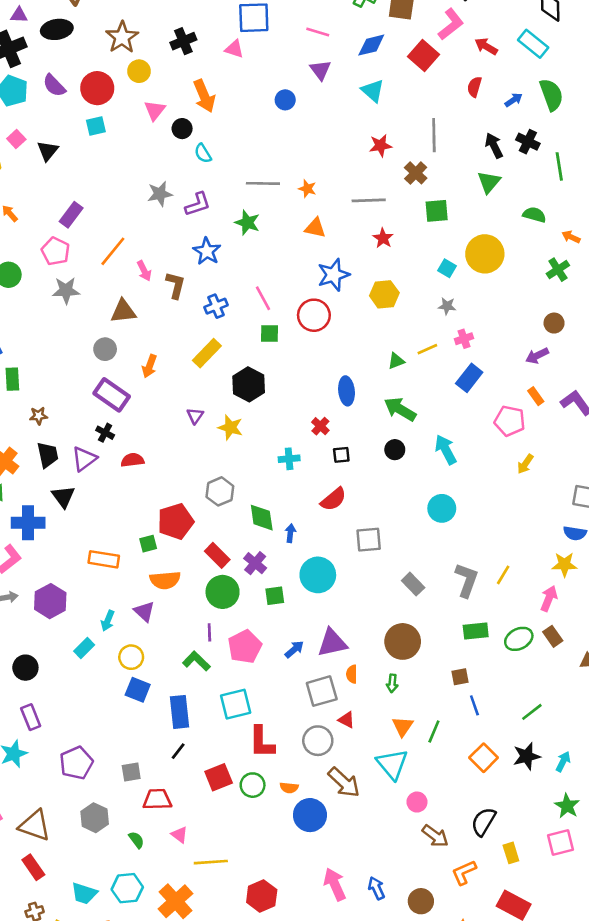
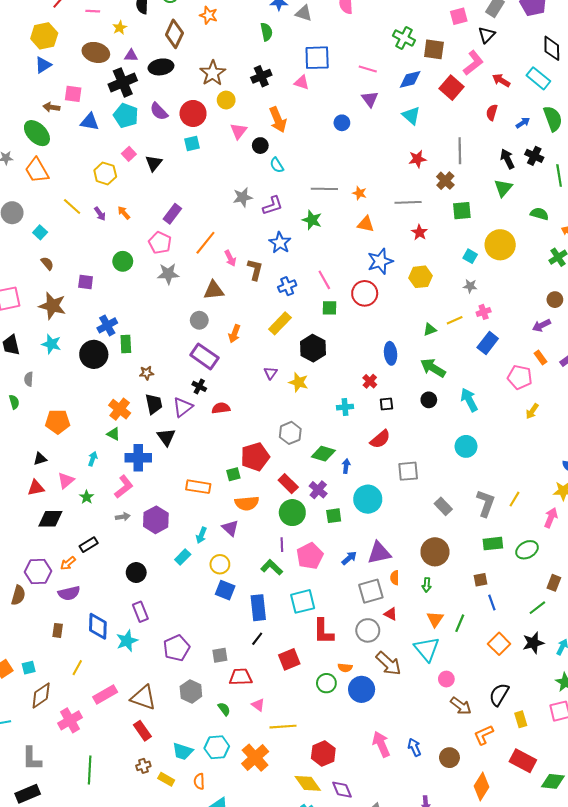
green diamond: (262, 518) -> (323, 454), turned -65
brown rectangle: (553, 636) -> (554, 583), moved, turned 56
green circle: (253, 785) -> (326, 683), moved

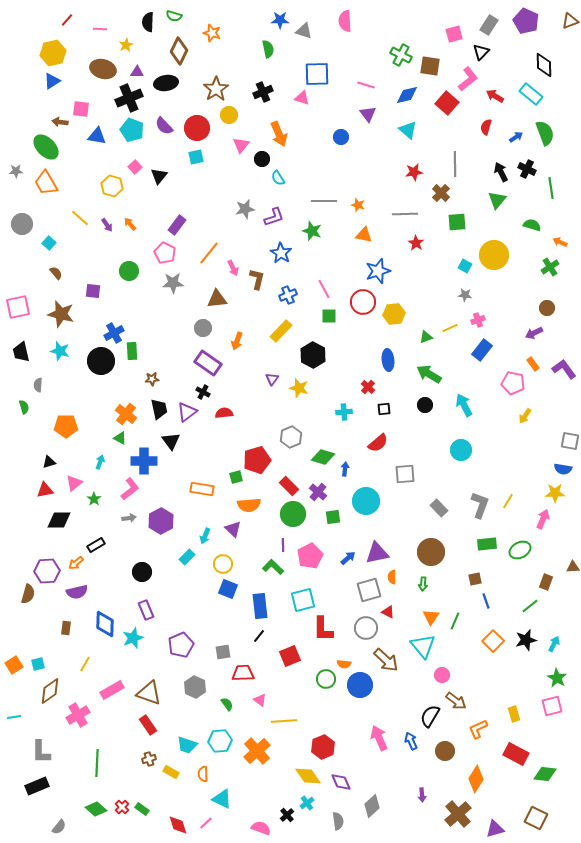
yellow hexagon: (421, 277) -> (394, 314), moved
black semicircle: (499, 695) -> (430, 716), moved

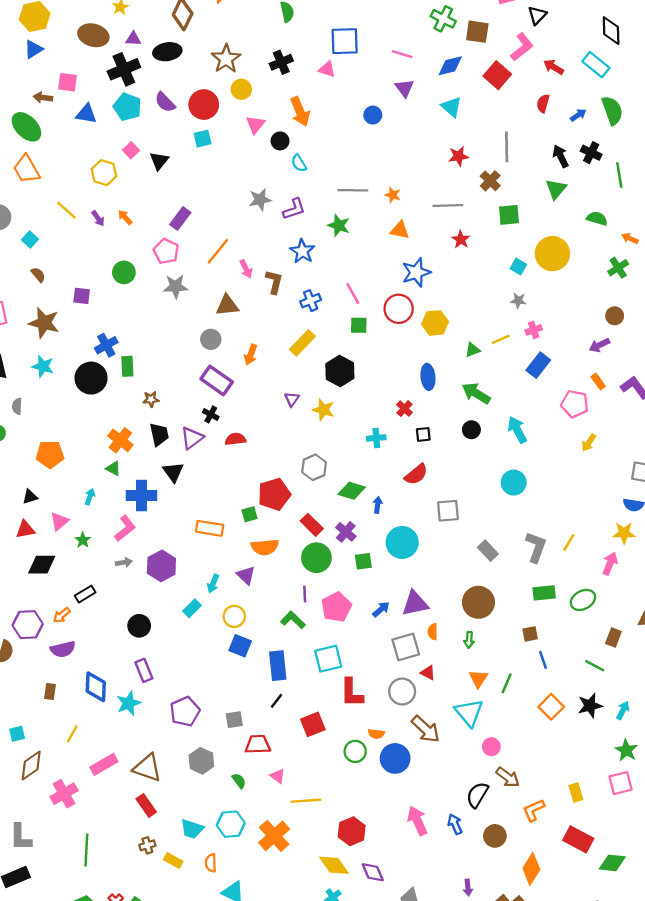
green line: (530, 606) -> (595, 666), turned 66

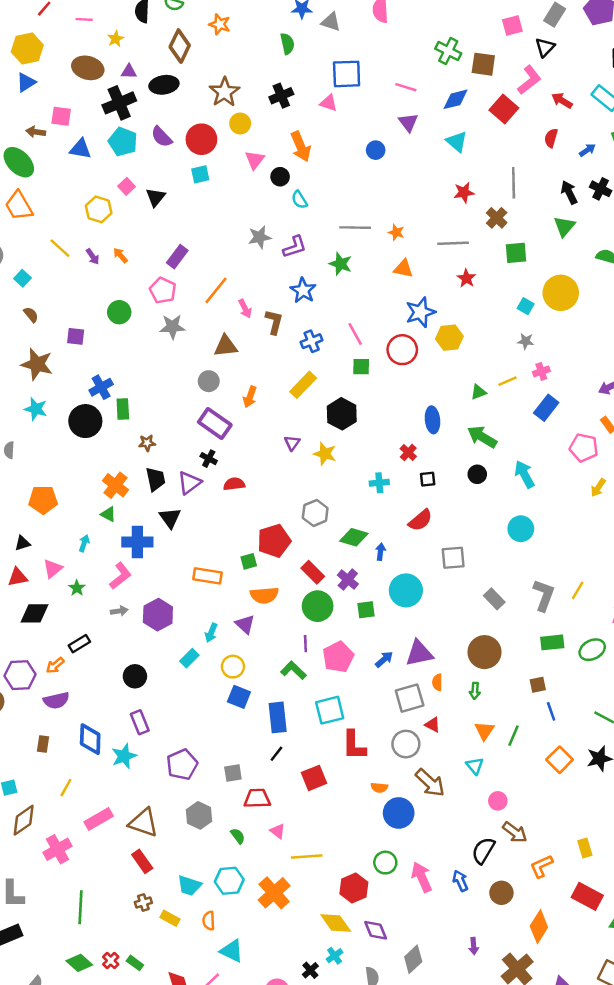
yellow hexagon: (435, 323) -> (449, 338), moved
cyan triangle: (469, 713) -> (475, 766), size x0.6
green circle: (355, 751) -> (385, 863), moved

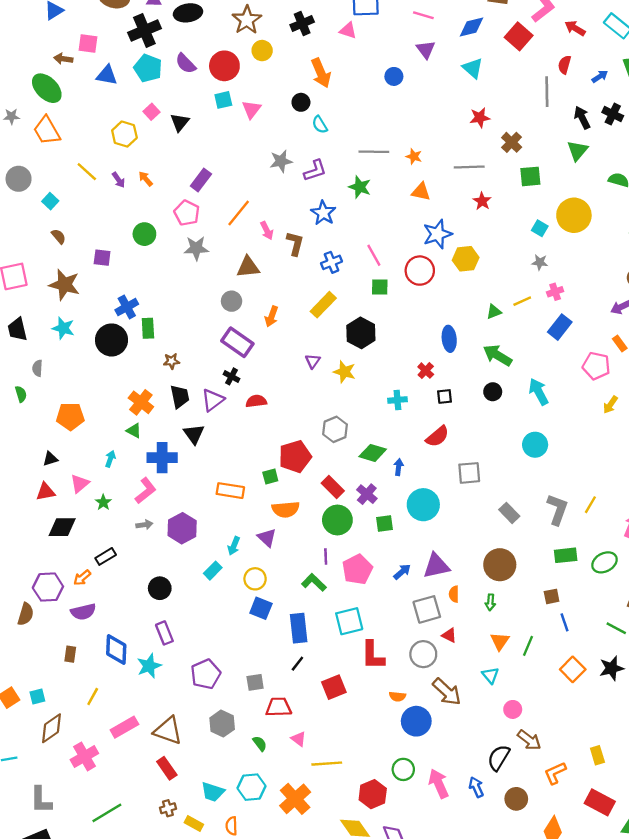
pink triangle: (255, 160) -> (252, 109), moved
gray line: (514, 183) -> (547, 92), moved
green line: (81, 907) -> (107, 813), turned 56

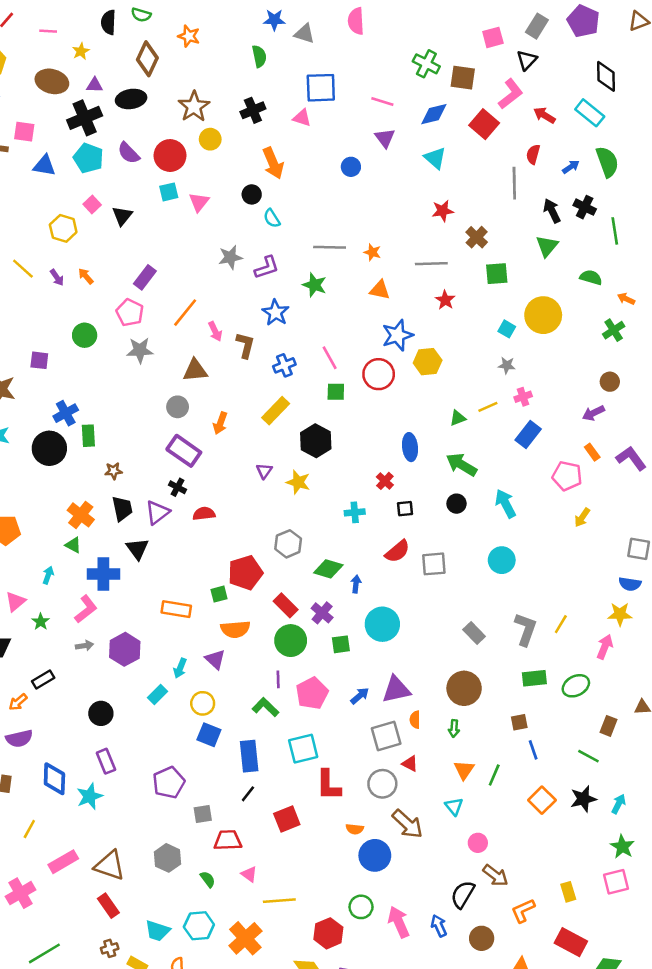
gray square: (469, 473) -> (434, 564), moved
purple pentagon: (206, 674) -> (169, 783), moved

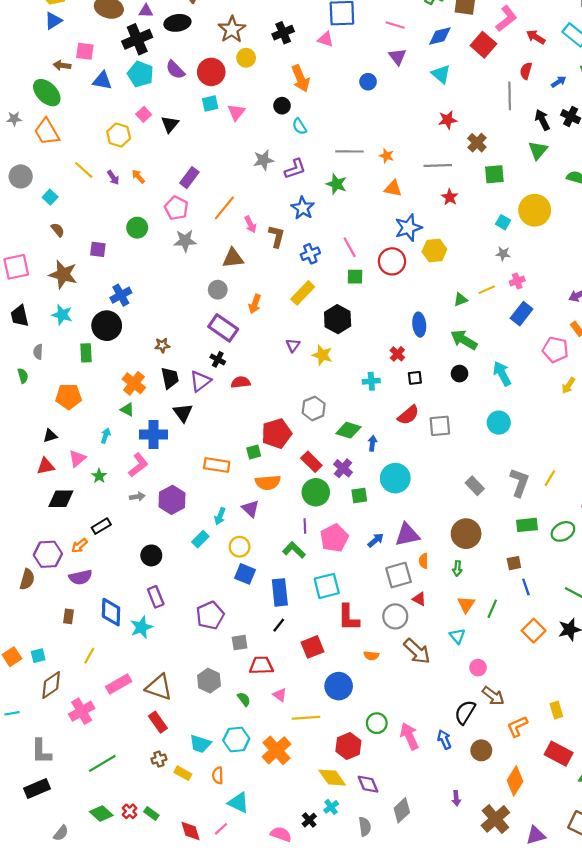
green rectangle: (88, 436) -> (86, 353), moved
blue circle: (375, 855) -> (339, 686), moved

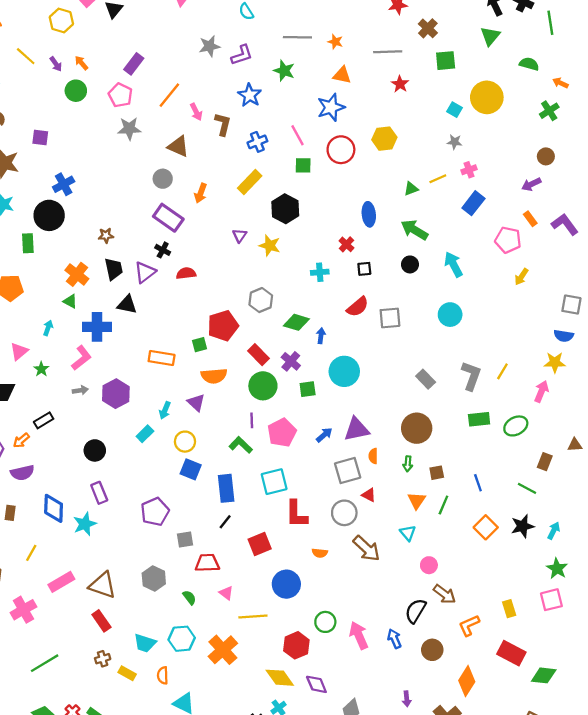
green circle: (137, 228) -> (76, 91), moved
blue star: (408, 228) -> (331, 107), moved
brown triangle: (233, 258) -> (178, 146), turned 30
black triangle: (183, 413) -> (127, 305), turned -42
brown square: (514, 563) -> (437, 473), moved

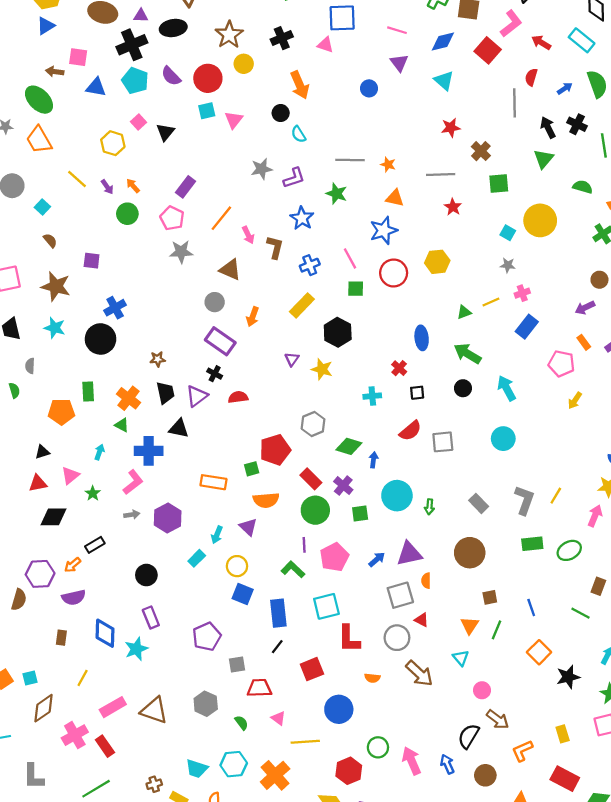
green rectangle: (28, 243) -> (88, 392), moved
green arrow: (408, 464) -> (429, 507), moved
black star: (522, 526) -> (568, 677), moved
red rectangle: (101, 621) -> (105, 746), moved

